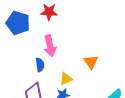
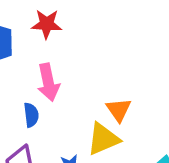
yellow triangle: (66, 79) -> (103, 139), moved, size x1.5

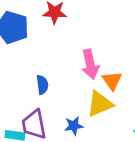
pink arrow: (48, 82) -> (90, 64), moved

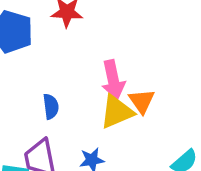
yellow triangle: (100, 104) -> (117, 112), moved

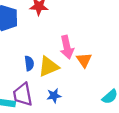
yellow triangle: (117, 112) -> (49, 67), moved

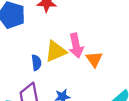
yellow triangle: (49, 67) -> (56, 51), moved

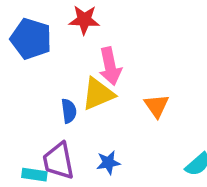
pink arrow: (76, 46) -> (110, 66), moved

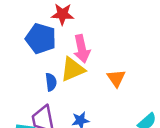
blue pentagon: (31, 39) -> (41, 39), moved

